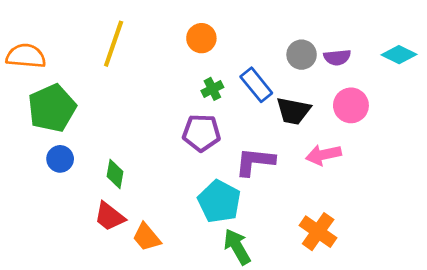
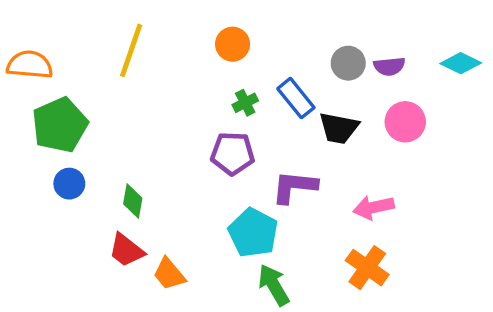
pink arrow: (324, 155) -> (374, 207), moved

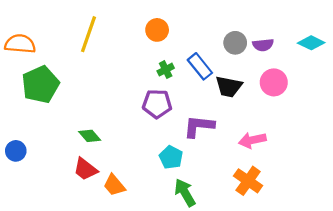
blue circle: (69, 184) -> (16, 151), moved
green diamond: (133, 201) -> (90, 136), turned -50
cyan pentagon: (253, 233) -> (171, 157), size x0.7

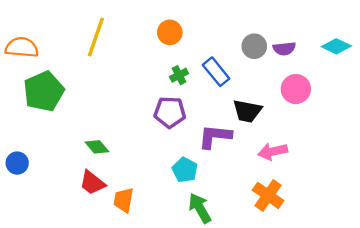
black trapezoid: (229, 87) -> (247, 111), moved
orange trapezoid: (114, 185) -> (124, 200), turned 50

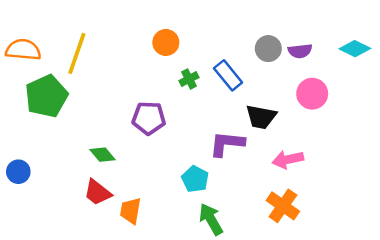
orange circle: (170, 32) -> (166, 42), moved
yellow line: (96, 37) -> (77, 53), moved
purple pentagon: (170, 112) -> (149, 118), moved

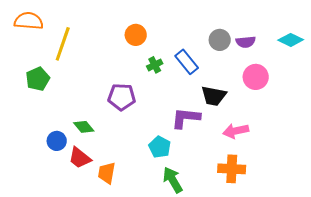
orange semicircle: (23, 50) -> (29, 21), moved
green pentagon: (46, 96) -> (38, 79), size x0.7
blue circle: (18, 172) -> (57, 141), moved
orange cross: (283, 206) -> (232, 169), turned -32

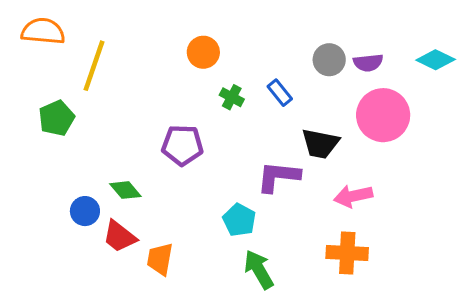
blue rectangle: (187, 62) -> (280, 93), size x0.7
green cross: (155, 65) -> (232, 97), turned -35
pink circle: (256, 77) -> (383, 115), size x1.4

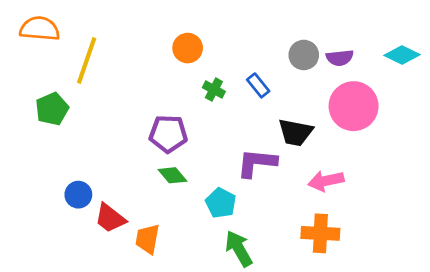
green diamond: (125, 190) -> (172, 175), moved

